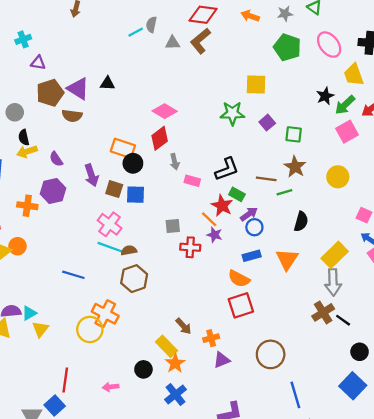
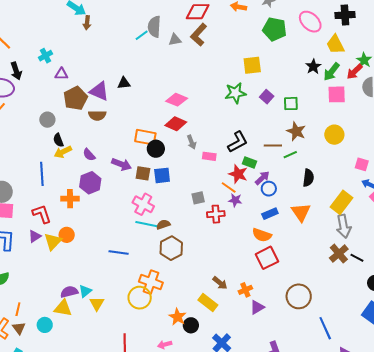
gray semicircle: (151, 25) -> (154, 27), size x1.5
pink square: (347, 132) -> (337, 94), turned 36
red diamond: (160, 138) -> (176, 124), turned 70
purple arrow: (91, 175) -> (122, 164), turned -42
orange star: (175, 363) -> (177, 317), moved

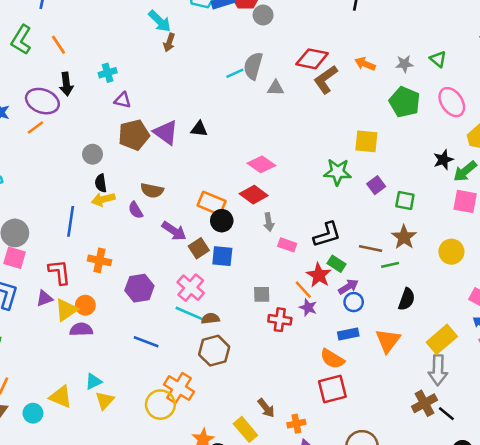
brown L-shape: (199, 35) -> (326, 79), moved
brown semicircle: (97, 115) -> (152, 190), moved
brown square: (143, 173) -> (199, 248), turned 35
purple hexagon: (90, 183) -> (139, 288), moved
purple semicircle: (69, 292) -> (81, 329), moved

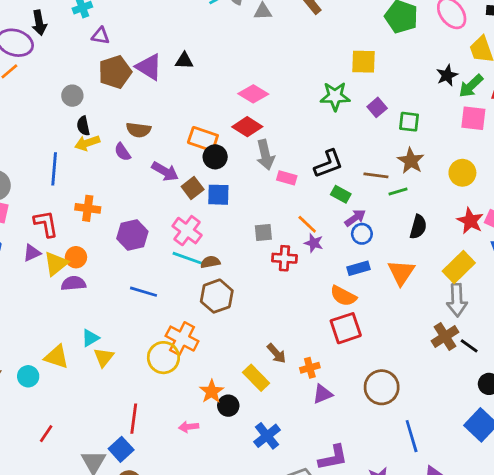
gray arrow: (269, 222) -> (265, 155), size x1.5
red star: (319, 275) -> (470, 221), moved

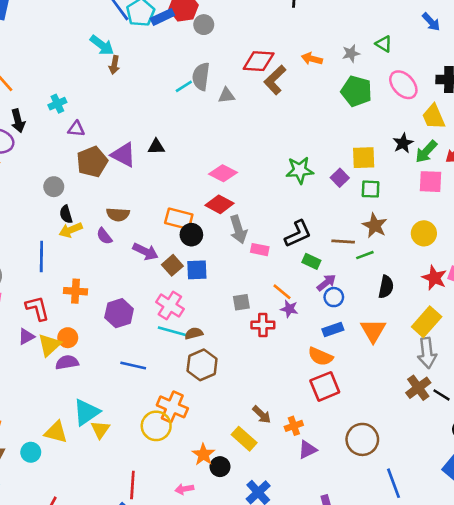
yellow square: (363, 62) -> (364, 158), moved
cyan triangle: (90, 338) -> (86, 412), size x1.6

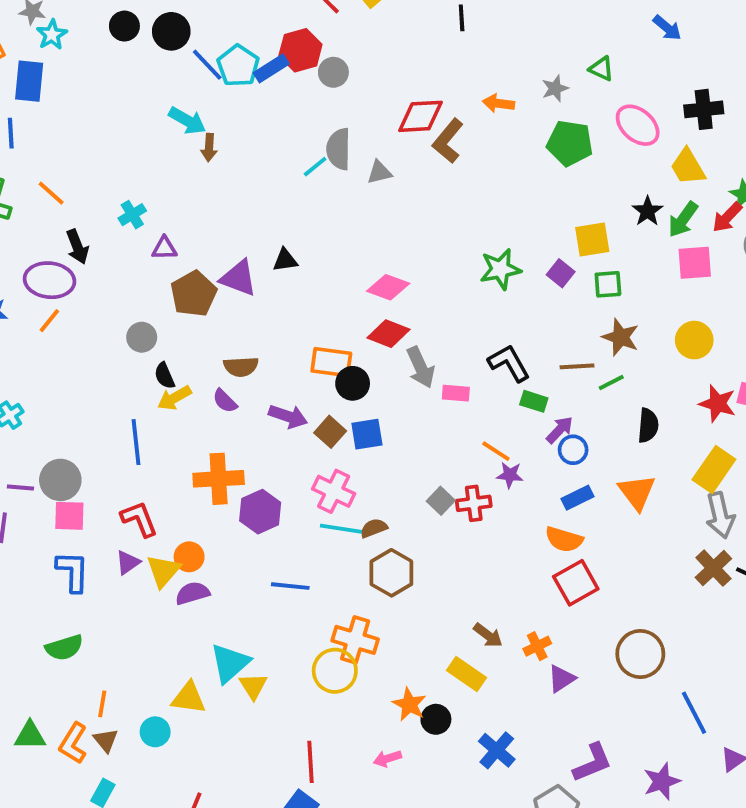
black L-shape: (298, 234) -> (509, 363), turned -88
orange cross: (76, 291) -> (219, 479), moved, size x1.4
gray square: (241, 302) -> (441, 501), moved, turned -30

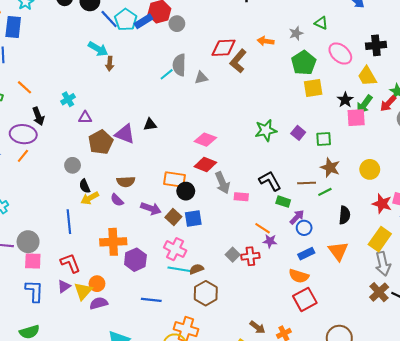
green pentagon: (570, 143) -> (304, 63), turned 30
yellow square: (592, 239) -> (313, 88), moved
pink square: (695, 263) -> (356, 118), moved

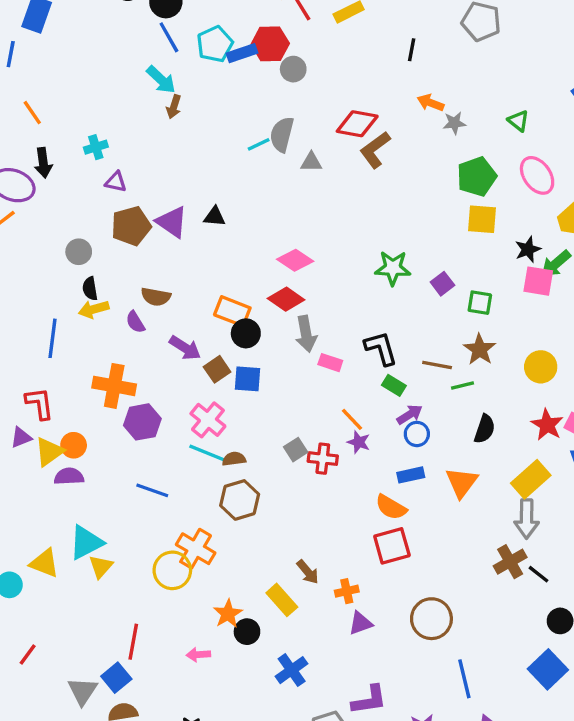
blue line: (109, 19) -> (169, 37), moved
gray star: (296, 33) -> (454, 123), moved
orange arrow: (266, 41) -> (431, 103), moved

